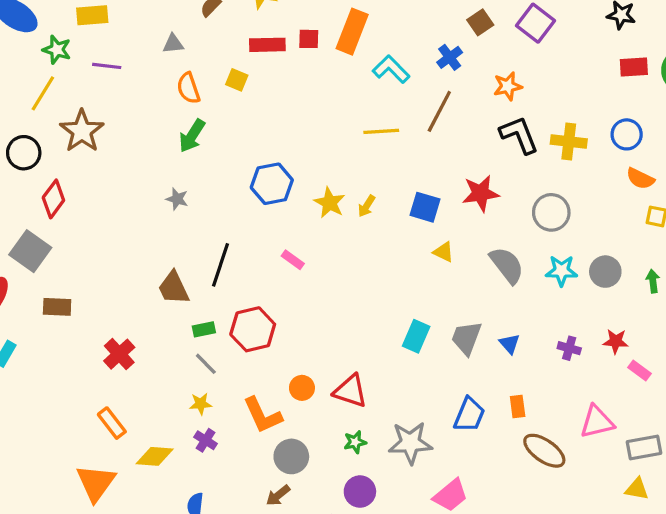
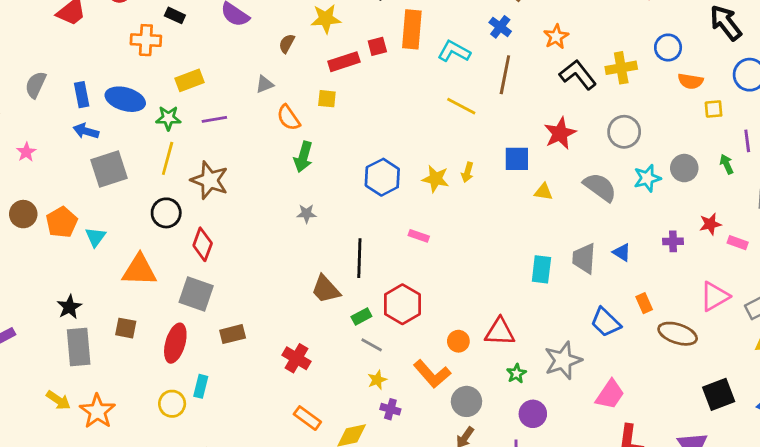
yellow line: (381, 131) -> (461, 106), turned 48
blue trapezoid: (469, 415) -> (606, 322), turned 128

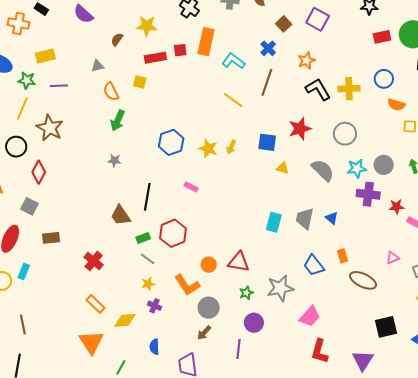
purple cross: (673, 241) -> (368, 194), moved, size x1.6
gray square: (196, 294) -> (29, 206), size x0.7
pink triangle: (715, 296) -> (393, 258), size x0.6

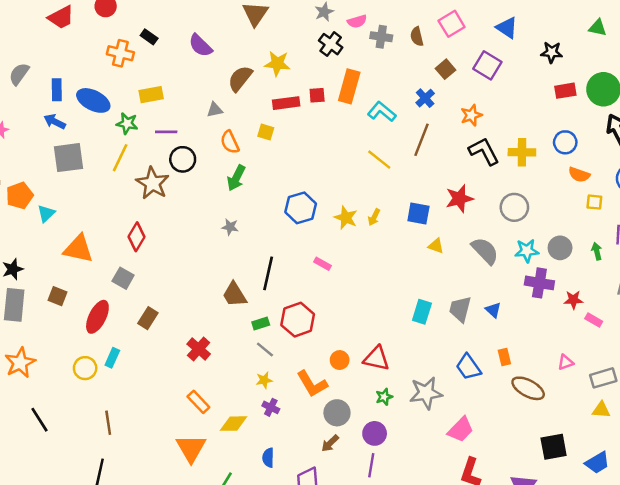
brown semicircle: (117, 39) -> (240, 79), size x1.6
black circle: (16, 147) -> (183, 159), moved
brown rectangle: (51, 238) -> (148, 318), turned -54
purple circle: (254, 323) -> (375, 433), moved

